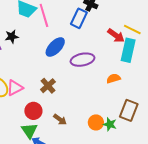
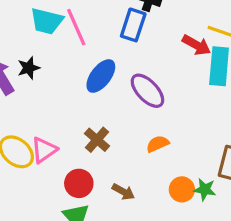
purple ellipse: (82, 60) -> (147, 91), turned 65
orange semicircle: (113, 78) -> (158, 144), moved

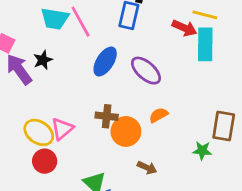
brown cross: (97, 140) -> (107, 116), turned -30
red circle: (79, 183) -> (45, 161), moved
orange circle: (182, 189) -> (126, 131), moved, size x1.4
brown arrow: (123, 192) -> (147, 168), moved

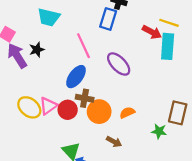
pink line: (81, 22) -> (83, 46), moved
blue ellipse: (105, 61) -> (76, 77), moved
orange semicircle: (159, 115) -> (127, 113), moved
red circle: (45, 161) -> (68, 110), moved

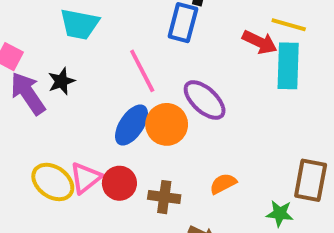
brown cross: (85, 98) -> (164, 197), moved
orange circle: (99, 112) -> (167, 124), moved

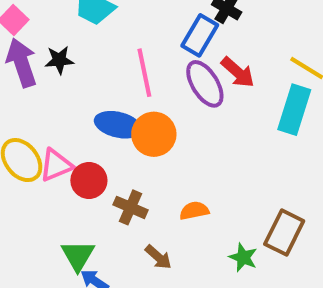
red arrow: (260, 42) -> (238, 72), moved
purple ellipse: (205, 100) -> (205, 84), moved
blue ellipse: (132, 125) -> (118, 125), turned 54

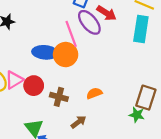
pink line: (144, 73) -> (71, 34), moved
brown arrow: (158, 257) -> (78, 122), turned -70
green star: (243, 257) -> (137, 115), moved

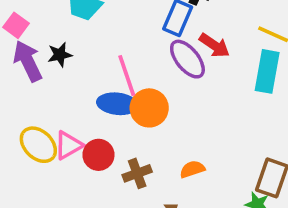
pink line: (71, 34) -> (127, 76), moved
brown cross: (59, 97) -> (137, 173), turned -36

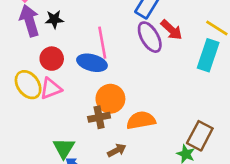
orange circle: (149, 108) -> (110, 99), moved
red circle: (98, 155) -> (52, 59), moved
orange semicircle: (192, 169) -> (141, 120), size x1.5

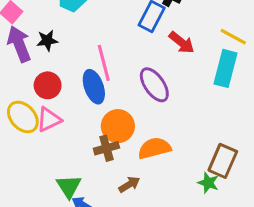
purple ellipse: (150, 37) -> (154, 85), moved
blue ellipse: (92, 63) -> (94, 87), turned 60

